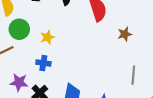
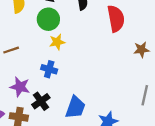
green circle: (19, 29) -> (48, 19), moved

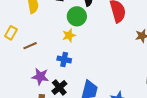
green circle: (48, 19) -> (77, 16), moved

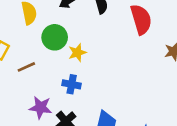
green circle: (77, 16) -> (55, 37), moved

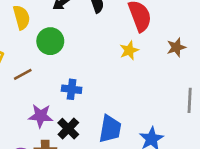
yellow star: (77, 53) -> (129, 50), moved

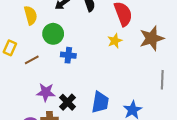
brown star: (176, 47) -> (152, 38), size x1.6
blue cross: (72, 89) -> (68, 55), moved

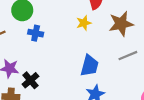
gray line: (162, 80) -> (128, 56), moved, turned 60
blue trapezoid: (100, 102) -> (90, 66), moved

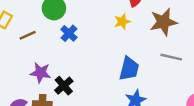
blue cross: (36, 33) -> (69, 33), turned 32
gray line: (128, 56) -> (171, 57), turned 36

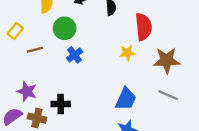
purple star: (40, 73) -> (27, 91), moved
black cross: (64, 86) -> (61, 104), turned 30

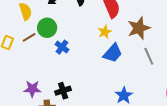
brown line: (35, 50) -> (29, 37), moved
gray line: (168, 95) -> (149, 56), turned 60
blue trapezoid: (126, 99) -> (113, 53), moved, turned 35

